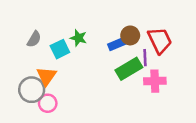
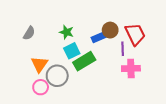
cyan square: (60, 49) -> (72, 51), moved
green rectangle: (129, 69) -> (84, 61), moved
gray circle: (32, 90) -> (57, 76), moved

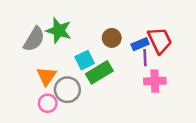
brown circle: (110, 30) -> (112, 38), moved
green star: (67, 32) -> (59, 31), moved, size x1.5
gray semicircle: (29, 33) -> (34, 39), size x1.5
blue rectangle: (99, 37) -> (140, 44), moved

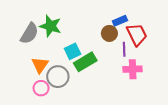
brown circle: (112, 38) -> (109, 33), moved
blue rectangle: (140, 44) -> (120, 21), moved

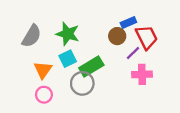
green star: (50, 26) -> (68, 34), moved
purple line: (124, 49) -> (133, 53), turned 48
cyan square: (73, 51) -> (68, 59), moved
gray circle: (58, 77) -> (82, 83), moved

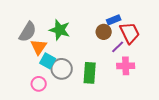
cyan square: (68, 59) -> (48, 61), moved, turned -35
green rectangle: (91, 66) -> (90, 73), moved, turned -55
orange triangle: (43, 70) -> (39, 47), moved
gray circle: (82, 83) -> (62, 69), moved

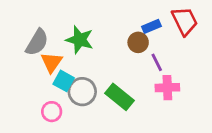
red trapezoid: (130, 33) -> (185, 21), moved
purple line: (118, 47) -> (157, 62), turned -72
green rectangle: (90, 73) -> (119, 97), turned -55

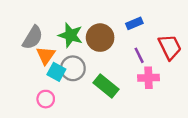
red trapezoid: (185, 21) -> (170, 47), moved
brown circle: (138, 42) -> (100, 38), moved, size x1.5
gray circle: (82, 92) -> (73, 68), moved

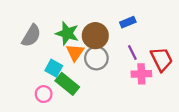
red trapezoid: (170, 47) -> (162, 59), moved
orange triangle: (46, 55) -> (75, 52), moved
gray circle: (73, 68) -> (96, 58), moved
green rectangle: (106, 86) -> (67, 84), moved

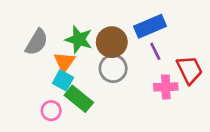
blue rectangle: (128, 22) -> (150, 26), size x1.6
orange triangle: (75, 52) -> (64, 62), moved
purple line: (132, 52) -> (155, 51), moved

